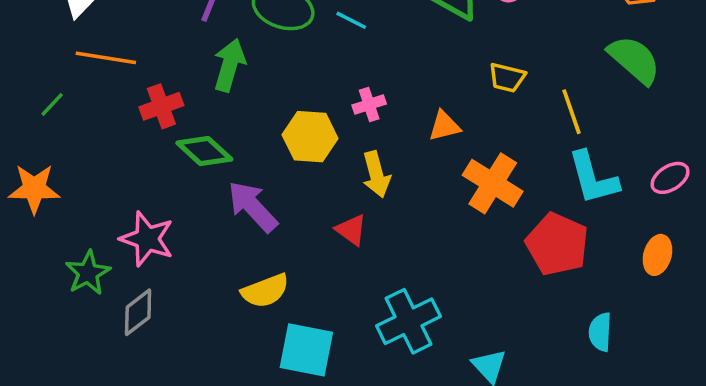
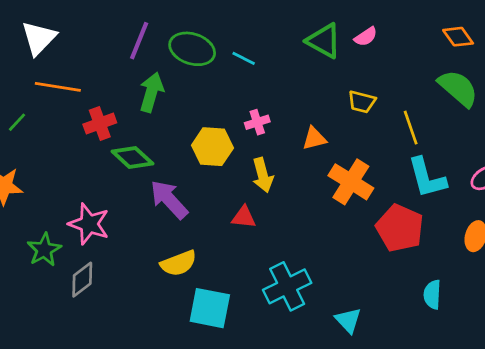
red triangle: (351, 230) -> (244, 217), turned -30

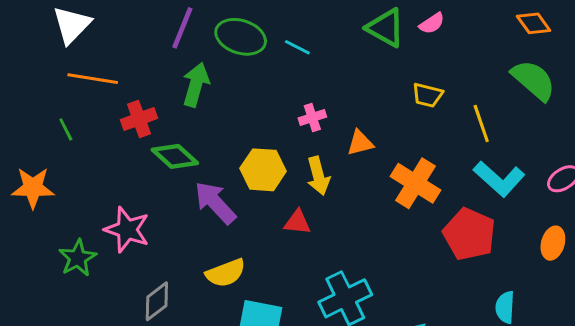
green line: (17, 122) -> (66, 129), moved, turned -70
orange triangle: (314, 138) -> (360, 143), moved
yellow hexagon: (212, 147) -> (263, 170), moved
cyan L-shape: (427, 178) -> (499, 179), turned -33
gray diamond: (82, 280) -> (157, 301), moved

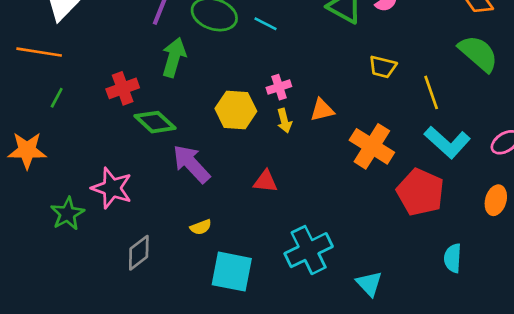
orange line: (93, 79) -> (39, 52), moved
green line: (66, 129) -> (57, 98), turned 55
yellow hexagon: (263, 170) -> (236, 110), moved
yellow arrow: (318, 176) -> (284, 121), moved, size x0.7
yellow semicircle: (226, 273) -> (201, 227), size x0.6

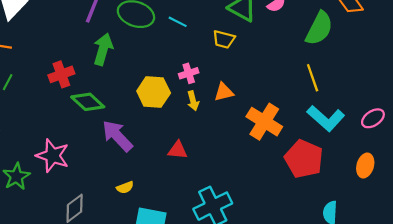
green semicircle: (478, 53) -> (319, 28), moved, turned 76
yellow trapezoid: (383, 67) -> (224, 39), moved

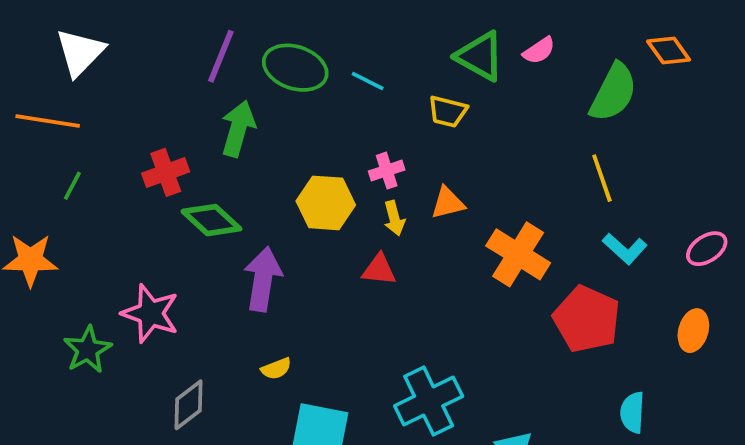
cyan L-shape: (326, 118) -> (625, 249), size x0.7
purple arrow: (117, 136) -> (263, 279), turned 52
red triangle: (178, 150) -> (379, 270), moved

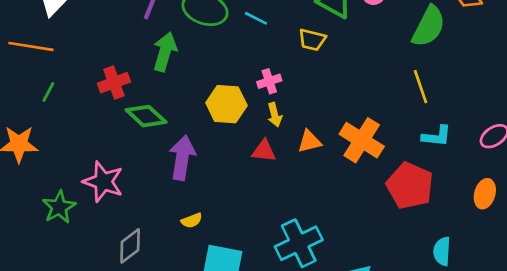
orange triangle: (448, 203) -> (309, 141), moved
cyan L-shape: (625, 249) -> (437, 136), turned -36

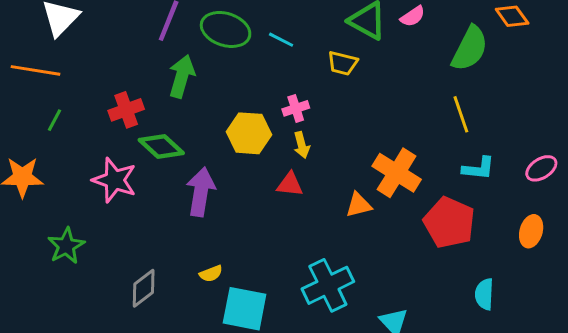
orange triangle: (309, 141) -> (359, 205), moved
pink star: (103, 182) -> (114, 180), moved
yellow semicircle: (192, 220) -> (211, 274), moved

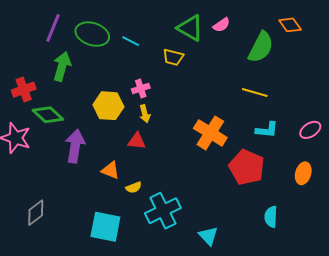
yellow line: (461, 114) -> (255, 93), turned -55
orange triangle: (359, 205) -> (110, 170), moved, turned 36
yellow semicircle: (211, 274) -> (134, 187), moved

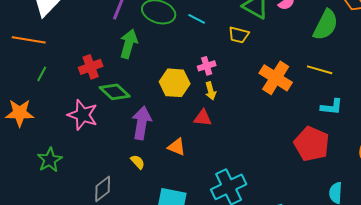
orange cross: (210, 133) -> (276, 78), moved
yellow semicircle: (134, 187) -> (138, 162), moved, turned -112

